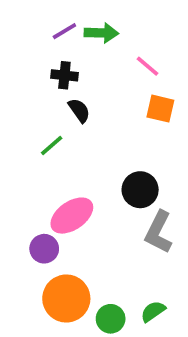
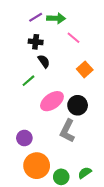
pink line: (147, 66) -> (73, 38), moved
orange square: (160, 109) -> (85, 69), moved, turned 35
pink ellipse: (72, 216) -> (52, 101), moved
gray L-shape: (159, 232) -> (67, 131), moved

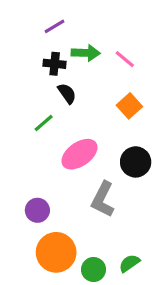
green arrow: (56, 18) -> (86, 53), moved
pink line: (73, 38) -> (125, 59), moved
black circle: (78, 105) -> (136, 162), moved

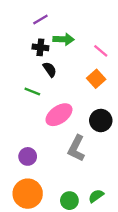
pink line: (125, 59) -> (101, 51), moved
green line: (44, 123) -> (32, 91), turned 63
orange circle: (56, 252) -> (28, 194), moved

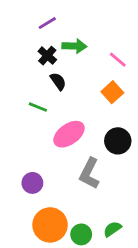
black cross: (40, 47) -> (47, 56), turned 35
orange circle: (28, 194) -> (50, 225), moved

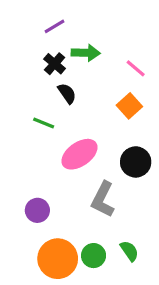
green semicircle: (112, 229) -> (129, 251), moved, turned 90
green circle: (81, 234) -> (94, 256), moved

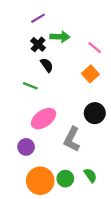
pink ellipse: (79, 154) -> (43, 119), moved

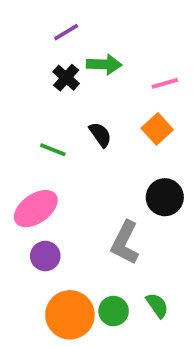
pink line: (95, 48) -> (165, 83), turned -56
black semicircle: (47, 65) -> (100, 135), moved
pink ellipse: (43, 119) -> (36, 209), moved

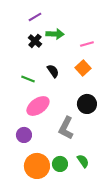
pink ellipse: (36, 209) -> (38, 106), moved

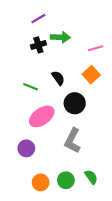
black cross: (35, 41) -> (38, 45), turned 32
black circle: (87, 104) -> (75, 103), moved
orange circle: (37, 166) -> (41, 182), size x0.6

